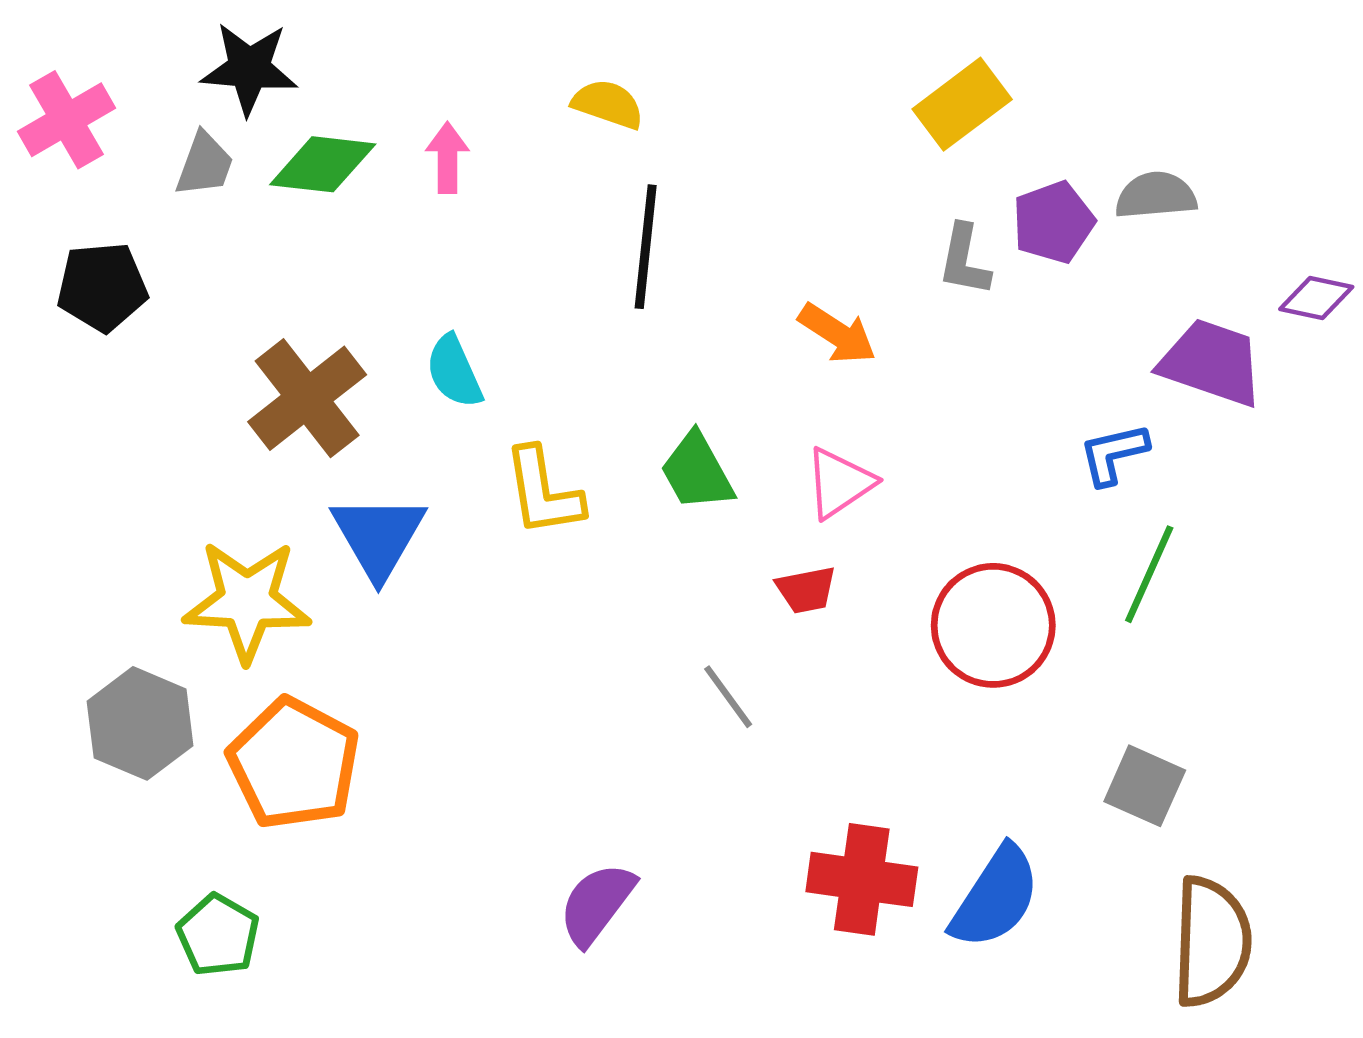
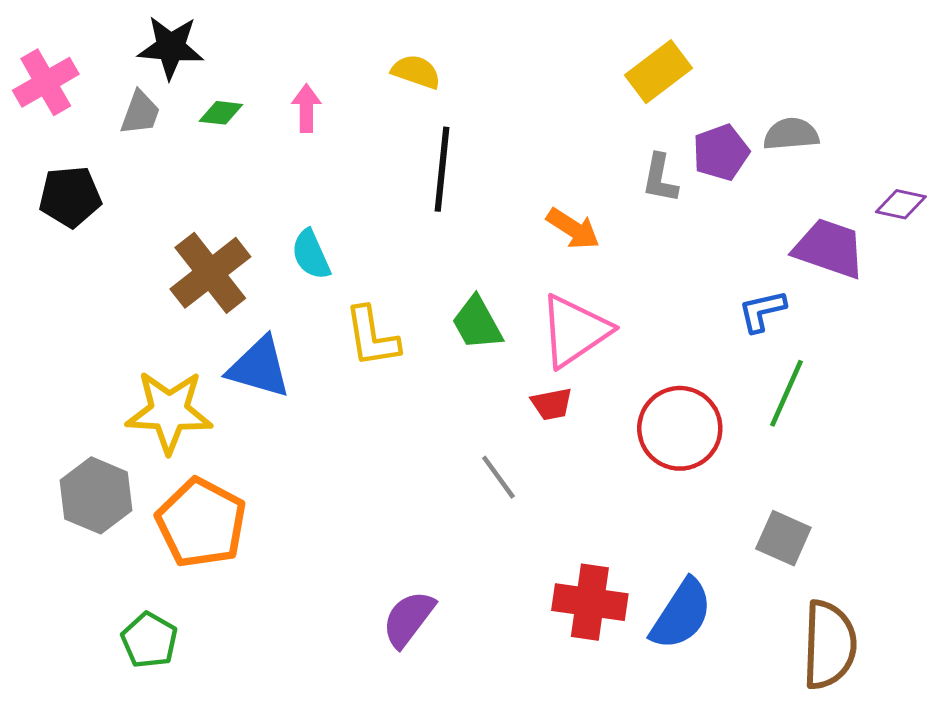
green diamond: (323, 164) -> (221, 113), size x0.6
pink triangle: (840, 483) -> (575, 331), size x1.5
blue triangle: (378, 536) -> (259, 367), turned -44

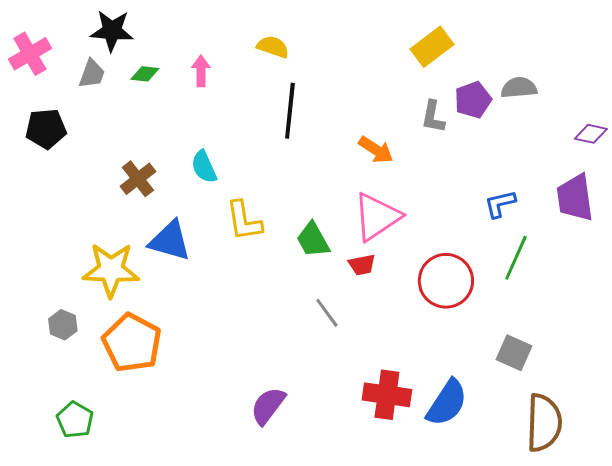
purple trapezoid: (829, 248) -> (575, 198), moved, turned -117
brown cross: (210, 273) -> (138, 179), size x0.7
green trapezoid: (477, 323) -> (313, 240), moved
gray hexagon: (96, 495) -> (63, 325), size x0.6
green pentagon: (149, 640) -> (75, 420), moved

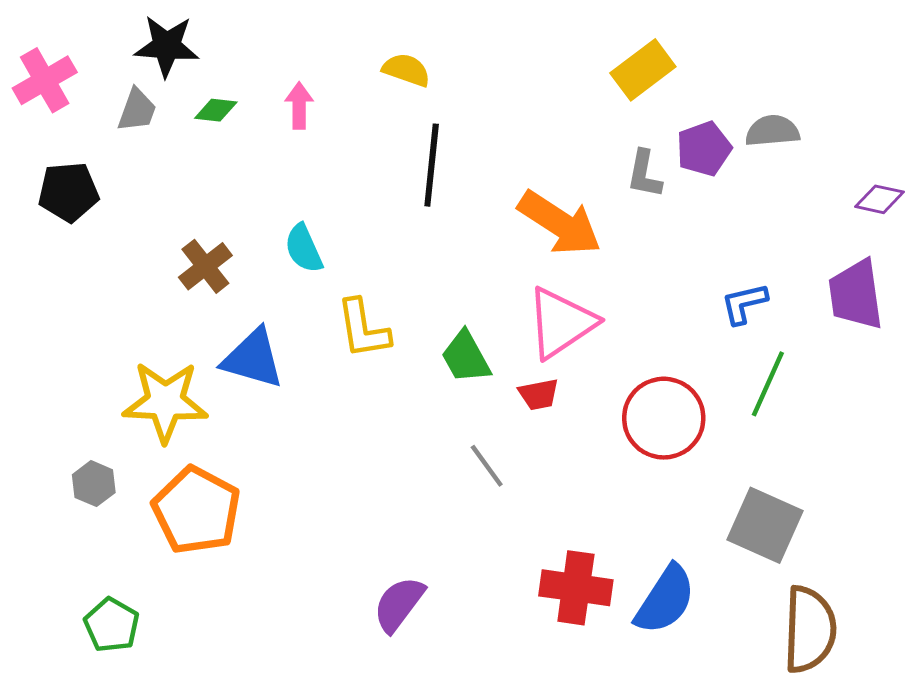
orange arrow: (376, 150) -> (560, 223), size x1.6
gray square: (514, 353) -> (765, 525), size x1.4

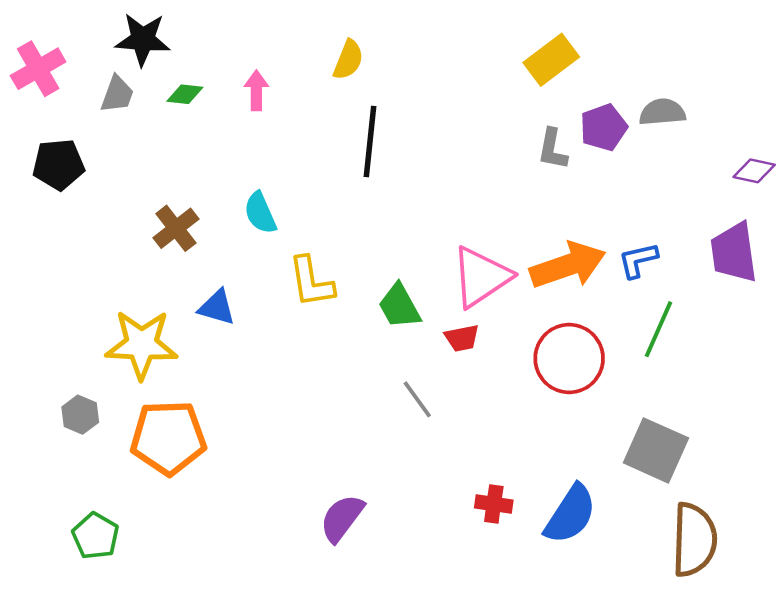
yellow semicircle: (406, 70) -> (348, 60), turned 93
orange arrow: (560, 223) -> (568, 265), moved, turned -52
blue triangle: (253, 359) -> (217, 307), size x0.7
orange pentagon: (196, 510) -> (168, 438), turned -30
red cross: (576, 588) -> (494, 504), size x0.6

